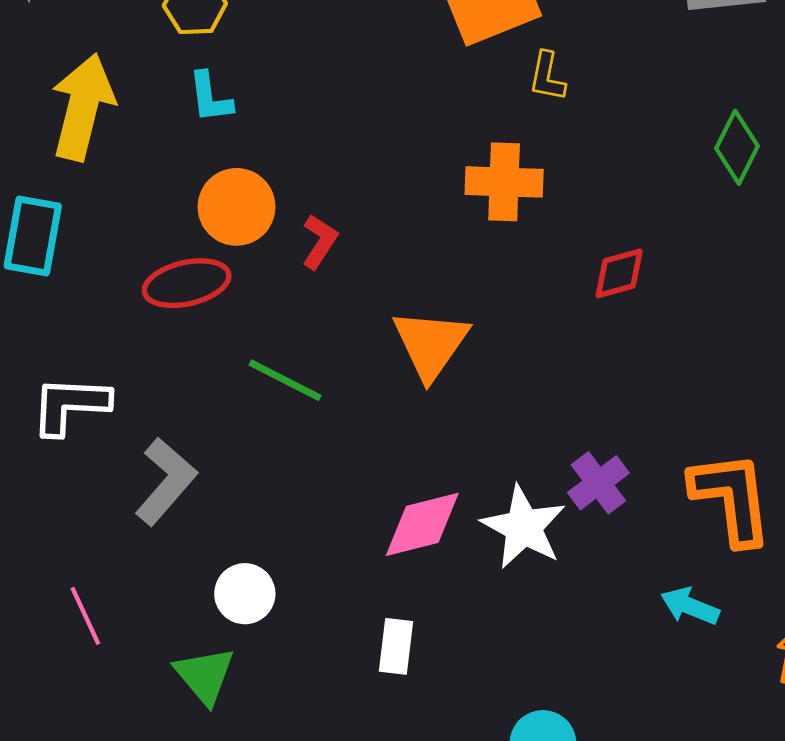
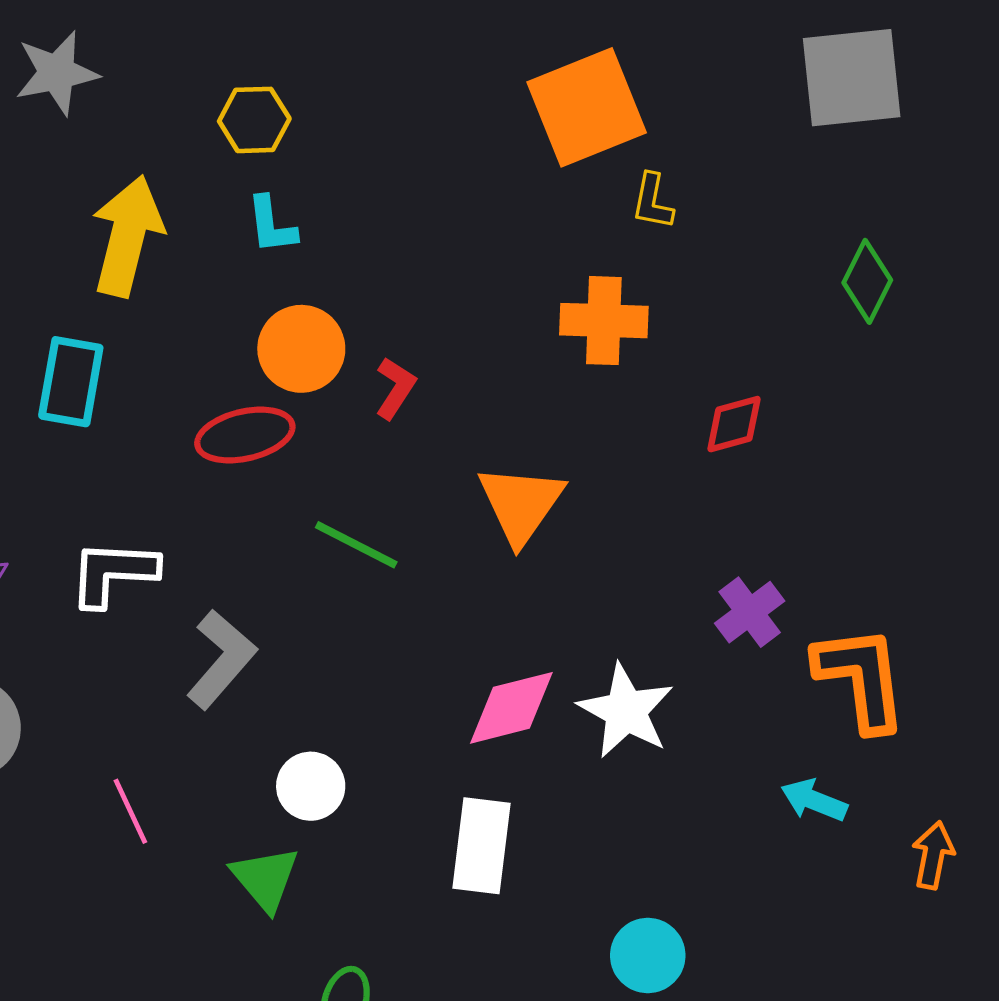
purple cross: (598, 483) -> (750, 612), moved
white rectangle: (396, 646) -> (482, 846), size x1.5

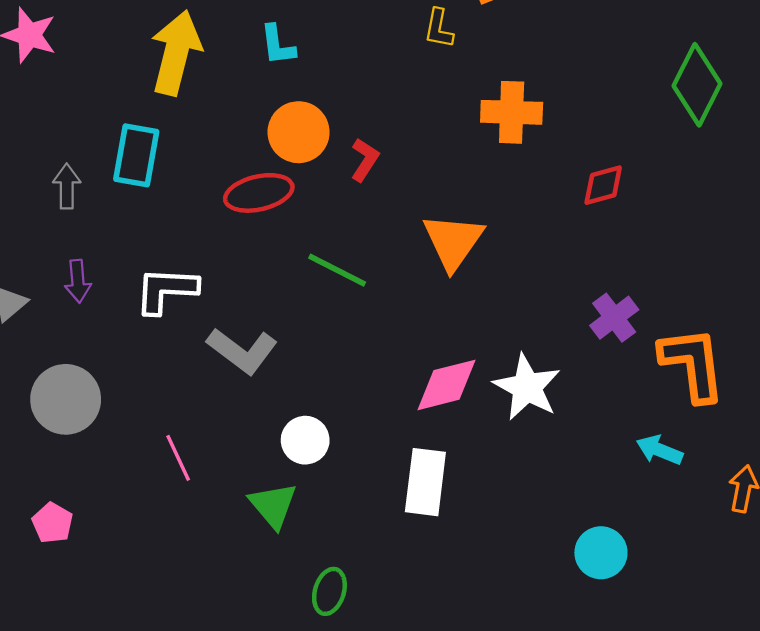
yellow L-shape: (652, 201) -> (439, 28), moved
green diamond: (867, 281) -> (697, 85), size x1.4
gray L-shape: (221, 659) -> (242, 351), turned 86
cyan circle: (648, 955) -> (601, 553), moved

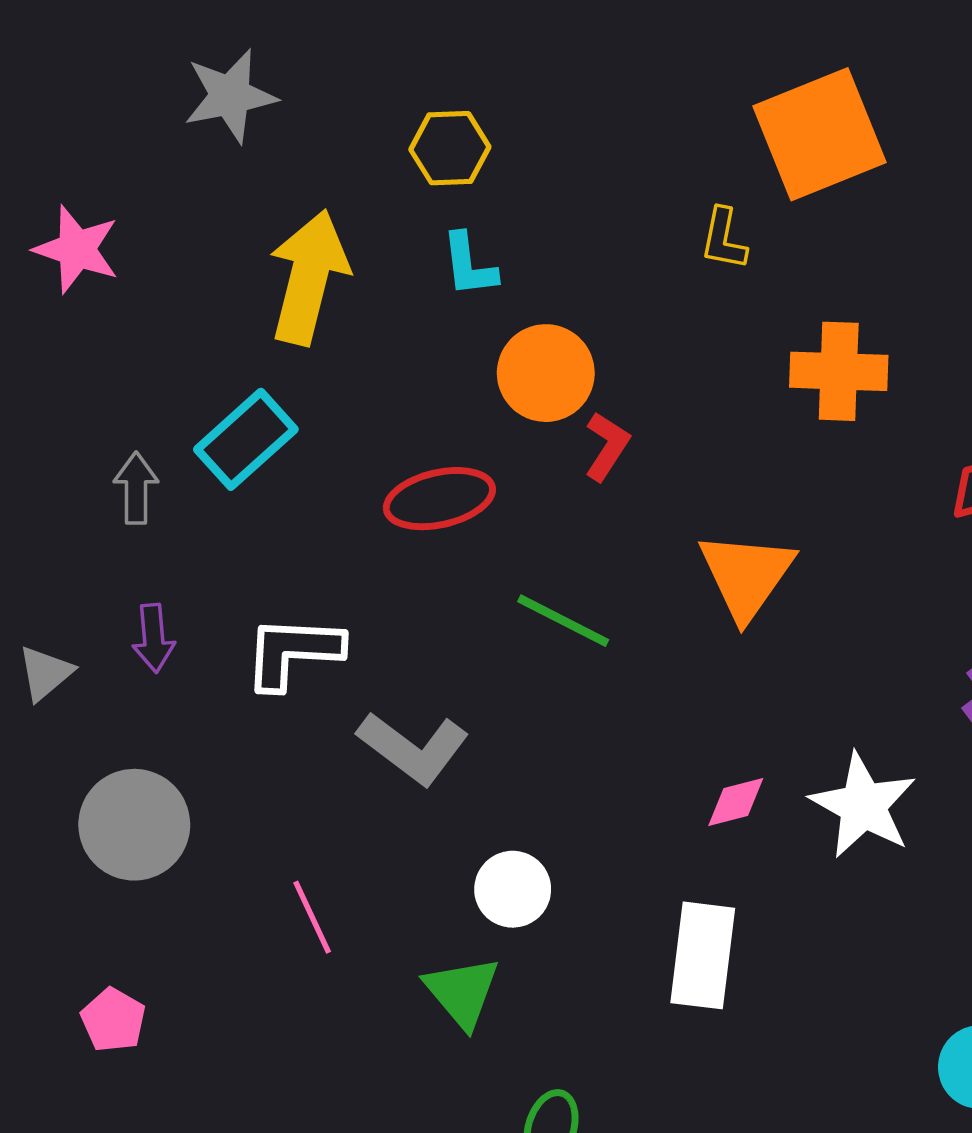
orange circle: (299, 132) -> (546, 373), moved
cyan rectangle: (136, 155) -> (246, 439), turned 38
pink diamond: (446, 385) -> (736, 802), size x0.6

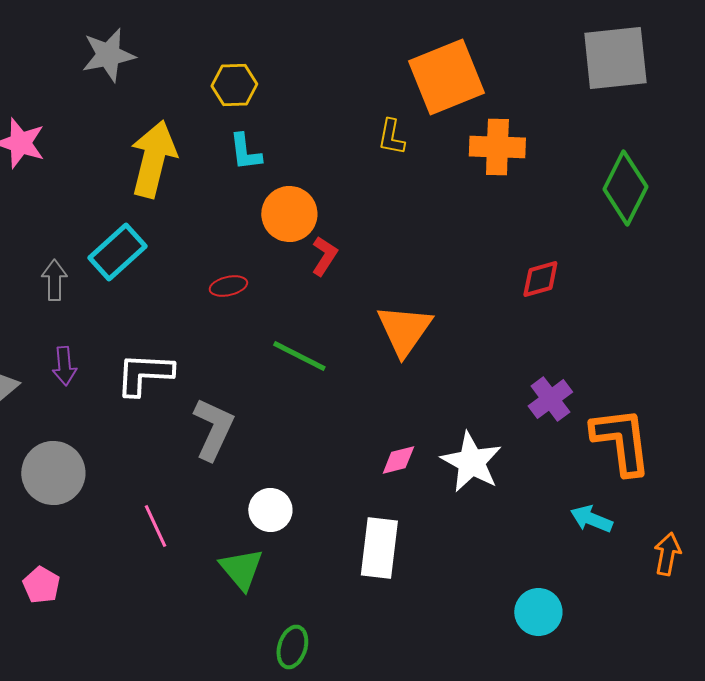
orange cross: (839, 371) -> (497, 147), moved
red ellipse: (439, 499) -> (228, 286), size x0.6
gray L-shape: (413, 748) -> (213, 429), turned -102

